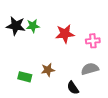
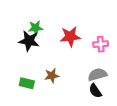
black star: (16, 26) -> (29, 41), moved
black semicircle: (73, 88) -> (95, 91), moved

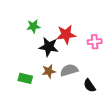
black star: (29, 41) -> (49, 47), moved
gray semicircle: (97, 75) -> (69, 70), moved

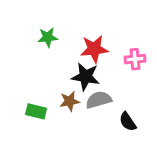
black star: (49, 47) -> (86, 77), moved

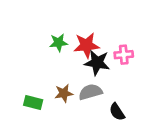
green star: (48, 37) -> (58, 43), moved
black star: (86, 77) -> (97, 63), moved

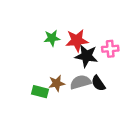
green rectangle: (33, 103) -> (40, 92), moved
black semicircle: (117, 112) -> (98, 83), moved

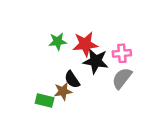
gray semicircle: (80, 82) -> (122, 78), moved, turned -36
black semicircle: (98, 83) -> (72, 80), moved

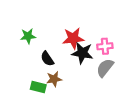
green star: (58, 41) -> (28, 36), moved
black semicircle: (72, 80) -> (47, 59), moved

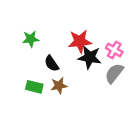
pink cross: (105, 46) -> (114, 50), turned 35
green rectangle: (38, 87) -> (34, 87), moved

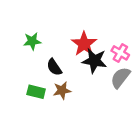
red star: (80, 41) -> (84, 44), turned -30

